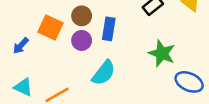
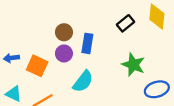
orange square: (51, 28) -> (37, 66), moved
blue arrow: (21, 46) -> (11, 58), turned 40
blue ellipse: (189, 82) -> (157, 89), turned -40

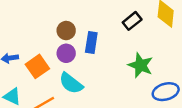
orange square: (37, 66) -> (37, 66), turned 30
cyan semicircle: (83, 81) -> (71, 83), moved, turned 90

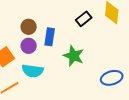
green star: (140, 65) -> (74, 56), moved
cyan semicircle: (71, 83) -> (33, 71), turned -30

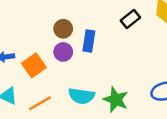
green star: (74, 56) -> (116, 100), moved
cyan semicircle: (33, 71) -> (82, 96), moved

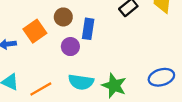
purple circle: (63, 52) -> (70, 47), moved
orange square: (34, 65) -> (35, 31), moved

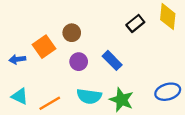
blue rectangle: (88, 29) -> (112, 60), moved, turned -54

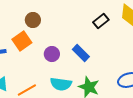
brown circle: (72, 33) -> (33, 20), moved

